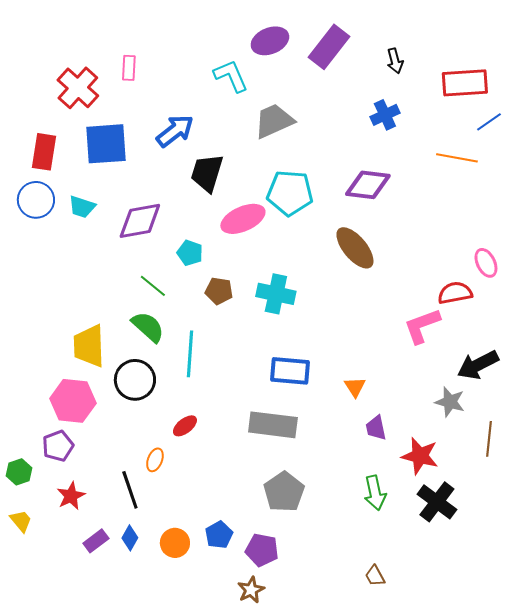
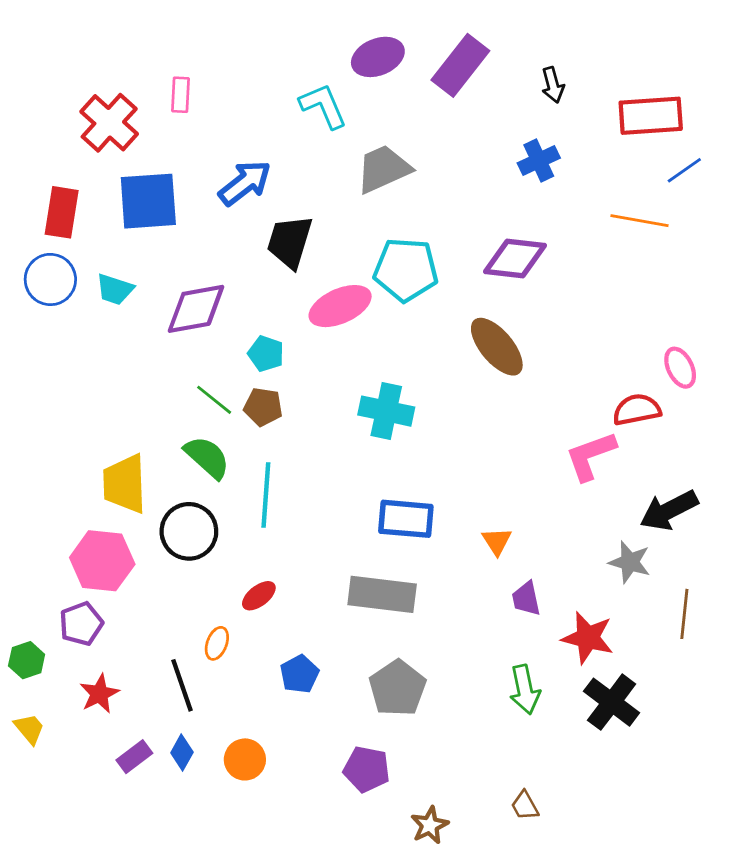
brown pentagon: (219, 291) -> (263, 407), moved
blue pentagon: (219, 535) -> (299, 674), moved
brown star: (251, 590) -> (430, 825), moved

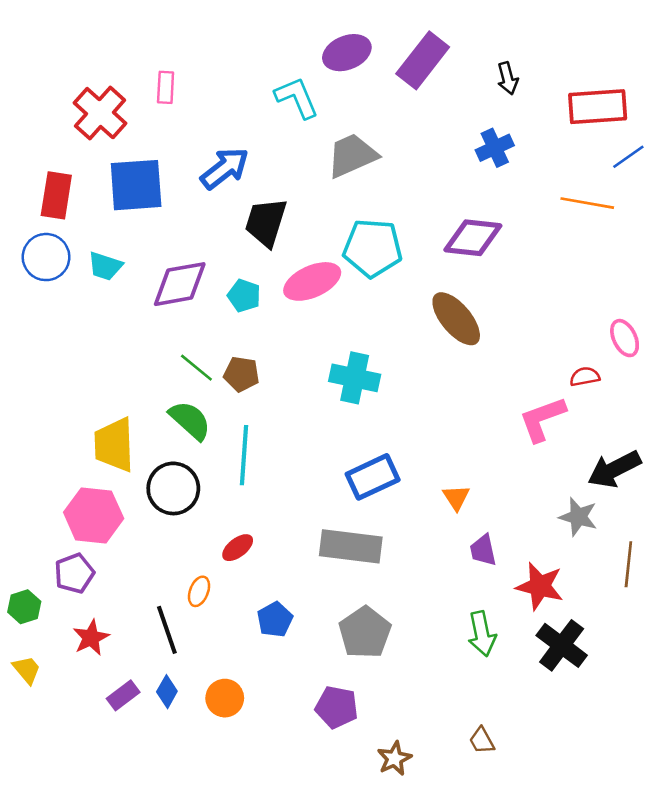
cyan pentagon: (266, 354) -> (244, 296), moved
red semicircle: (637, 410) -> (585, 377), size x0.7
blue rectangle: (406, 519) -> (373, 477), turned -30

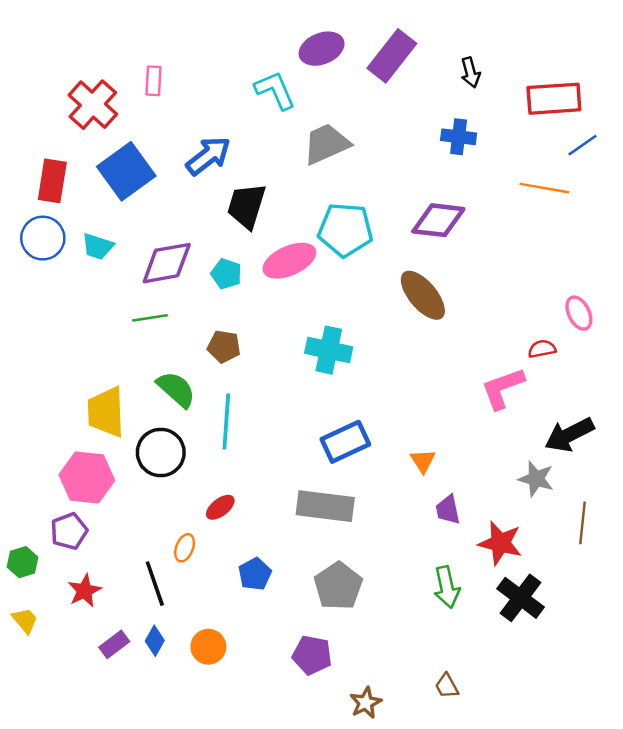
blue cross: (495, 148) -> (459, 137), turned 32
blue square: (136, 185) -> (126, 171), turned -32
green line: (196, 368) -> (150, 318), moved, turned -48

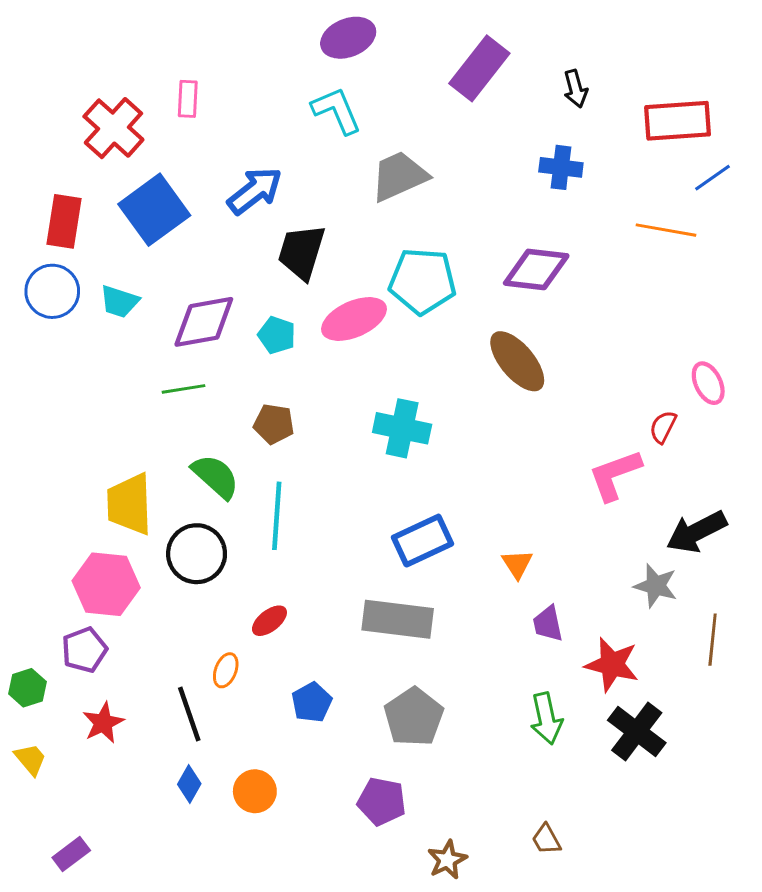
purple ellipse: (322, 49) -> (348, 38), moved
red semicircle: (542, 349) -> (663, 427), turned -52
purple rectangle: (114, 644) -> (71, 854), moved

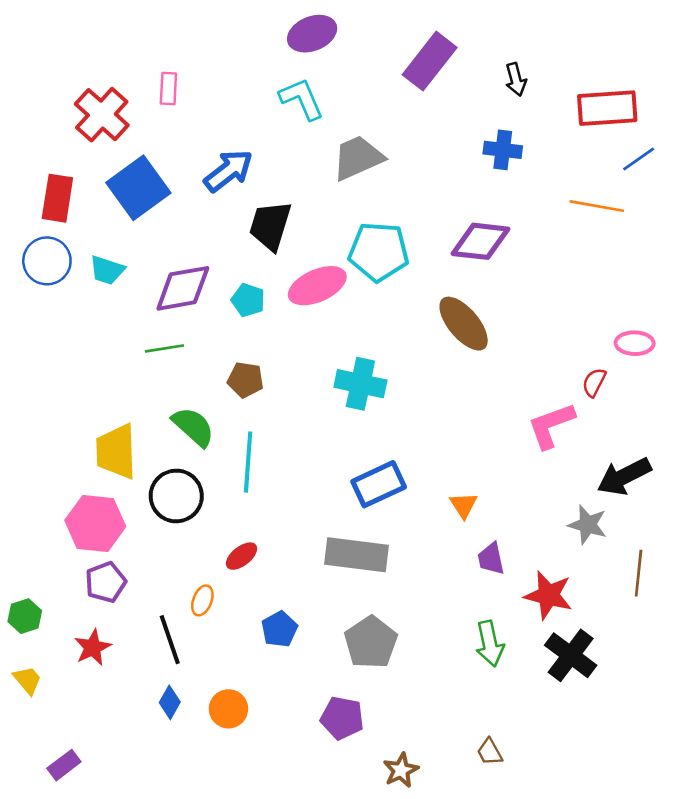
pink ellipse: (708, 383) -> (635, 343), turned -63
purple pentagon: (84, 650) -> (106, 582), moved

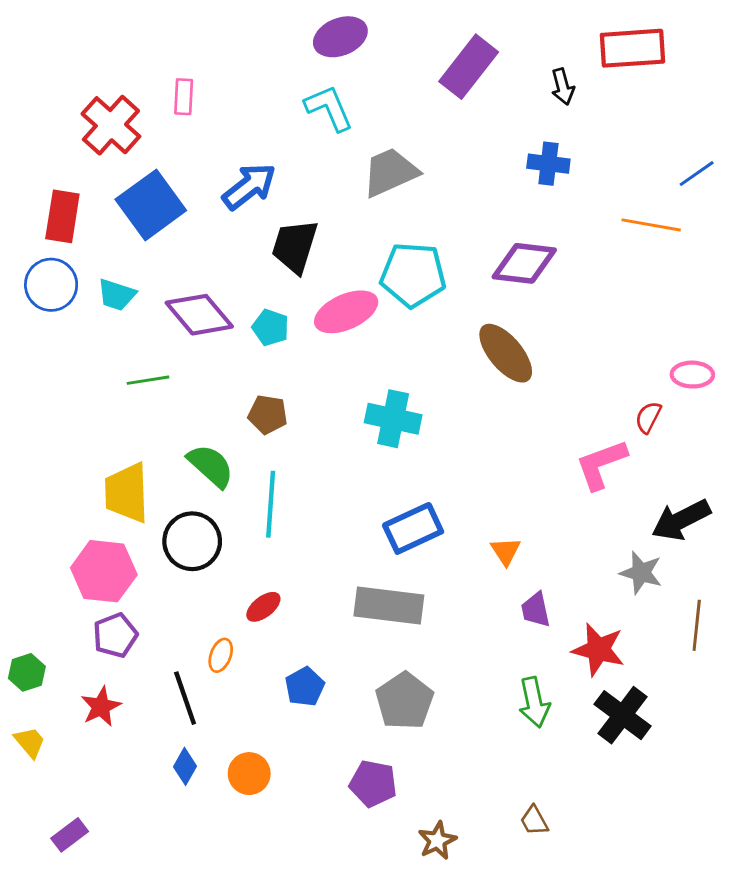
red rectangle: (607, 108) -> (633, 48), moved
purple diamond: (183, 288) -> (199, 315), turned 60
green line: (164, 348) -> (148, 380), moved

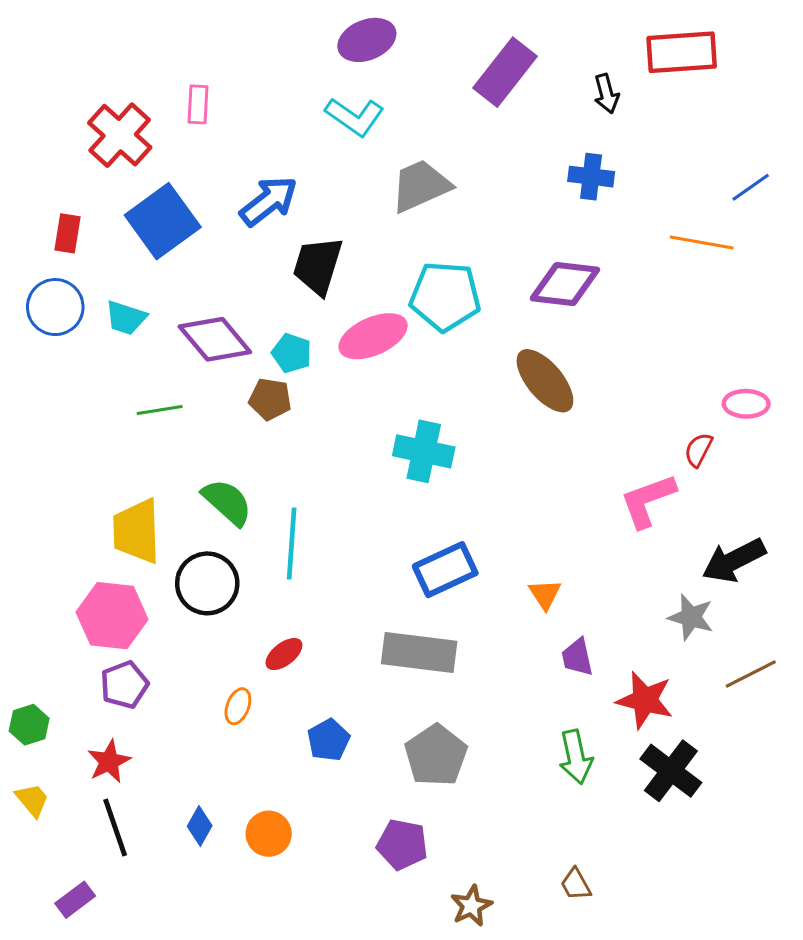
cyan L-shape: (329, 108) -> (355, 117), turned 148
red rectangle: (62, 216) -> (68, 233), size x0.7
brown pentagon: (268, 414) -> (270, 399), moved
brown line: (697, 625) -> (751, 674), turned 57
black line: (185, 698) -> (115, 828), moved

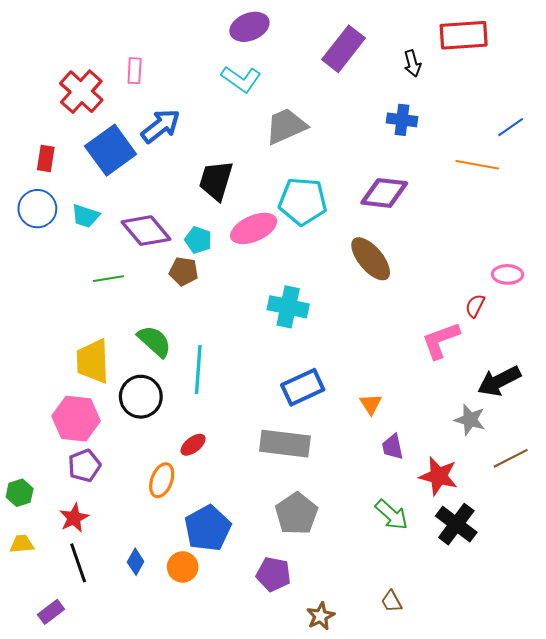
blue arrow: (269, 201) -> (161, 126), moved
orange ellipse: (238, 706) -> (162, 480), size x1.4
blue pentagon: (329, 740) -> (208, 528), moved, size x1.6
green arrow: (576, 757) -> (392, 515), turned -36
yellow trapezoid: (32, 800) -> (22, 544), turned -55

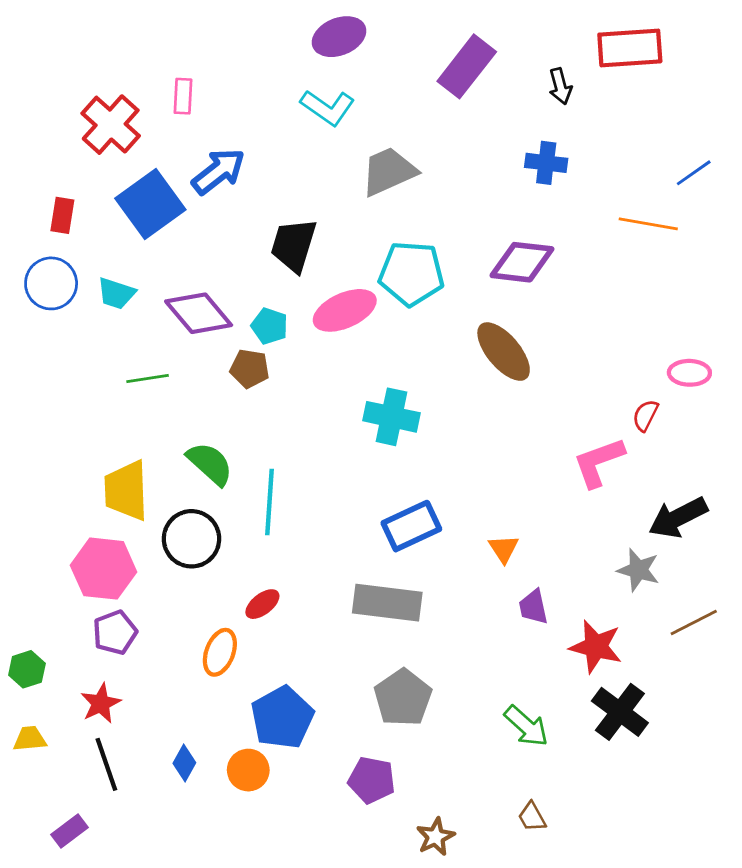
green arrow: (392, 515) -> (526, 726), moved

